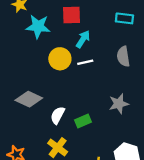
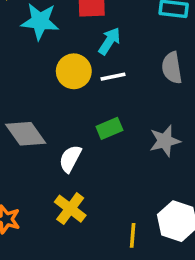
gray diamond: (29, 99) -> (26, 134), turned 30
green rectangle: (83, 121) -> (109, 128), moved

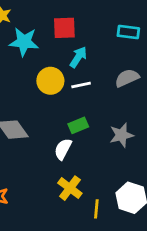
gray semicircle: (172, 68) -> (127, 78), turned 75
white semicircle: (70, 159) -> (63, 149), moved
yellow cross: (70, 209) -> (70, 188), moved

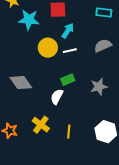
yellow cross: (70, 188) -> (41, 125), moved
yellow line: (96, 209) -> (69, 132), moved

